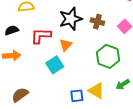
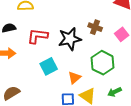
black star: (71, 19) -> (70, 39), moved
orange triangle: (66, 45) -> (74, 78), moved

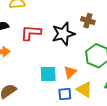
cyan square: (49, 66) -> (48, 74), moved, turned 30

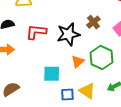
brown cross: (88, 21) -> (93, 22), turned 32
orange triangle: (70, 72) -> (78, 61), moved

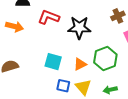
brown cross: (93, 22) -> (118, 16), moved
orange triangle: (78, 61) -> (80, 64), moved

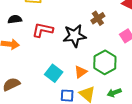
brown cross: (118, 16) -> (98, 18), moved
cyan square: (53, 62) -> (54, 73), turned 30

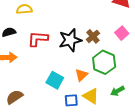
brown cross: (98, 18) -> (93, 36), moved

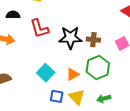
brown cross: (93, 36) -> (93, 40), turned 32
red L-shape: (38, 39) -> (39, 28), turned -125

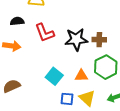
orange triangle: (73, 74) -> (81, 76), turned 32

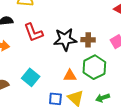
cyan square: (54, 76) -> (31, 77), moved

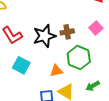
cyan square: (31, 77) -> (21, 65), moved

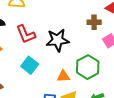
brown cross: (67, 32) -> (94, 22), moved

